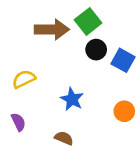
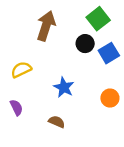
green square: (88, 21) -> (98, 19), moved
brown arrow: (52, 29) -> (46, 26), turned -72
blue square: (123, 60) -> (109, 53), turned 30

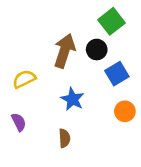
brown arrow: (46, 26) -> (64, 51), moved
blue square: (109, 53) -> (117, 74), moved
brown semicircle: (57, 122) -> (64, 138), turned 63

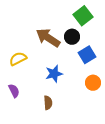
brown arrow: (64, 51) -> (48, 38), turned -75
blue star: (73, 99) -> (54, 74), turned 30

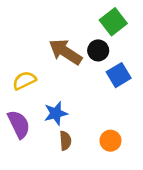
blue star: (54, 74) -> (56, 113), moved
orange circle: (93, 83) -> (110, 141), moved
purple semicircle: (14, 91) -> (19, 124), size x1.5

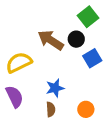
yellow semicircle: (24, 81) -> (19, 62), size x1.4
blue star: (56, 113) -> (55, 88), moved

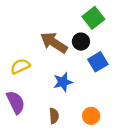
yellow semicircle: (19, 62) -> (20, 66), size x0.7
blue star: (55, 88) -> (63, 82), moved

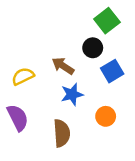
brown arrow: (54, 43) -> (63, 66), moved, size x0.7
brown semicircle: (54, 116) -> (62, 133), size x1.5
orange circle: (91, 116) -> (106, 116), moved

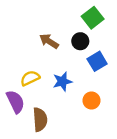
brown arrow: (63, 66) -> (49, 41), moved
yellow semicircle: (23, 76) -> (30, 78), moved
brown semicircle: (62, 133) -> (40, 120), moved

